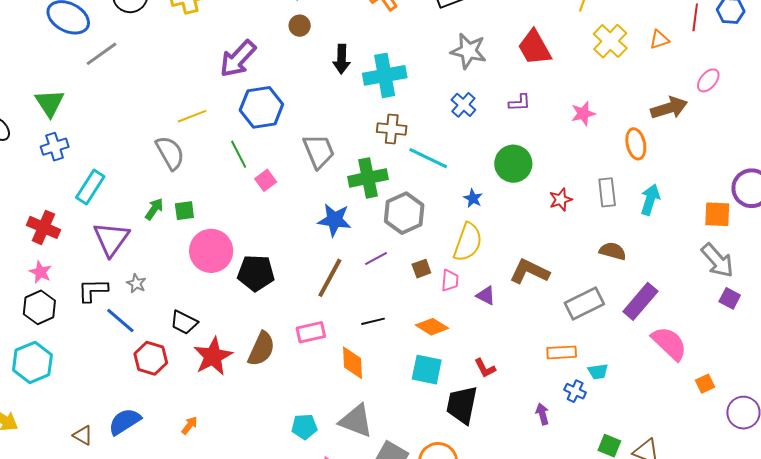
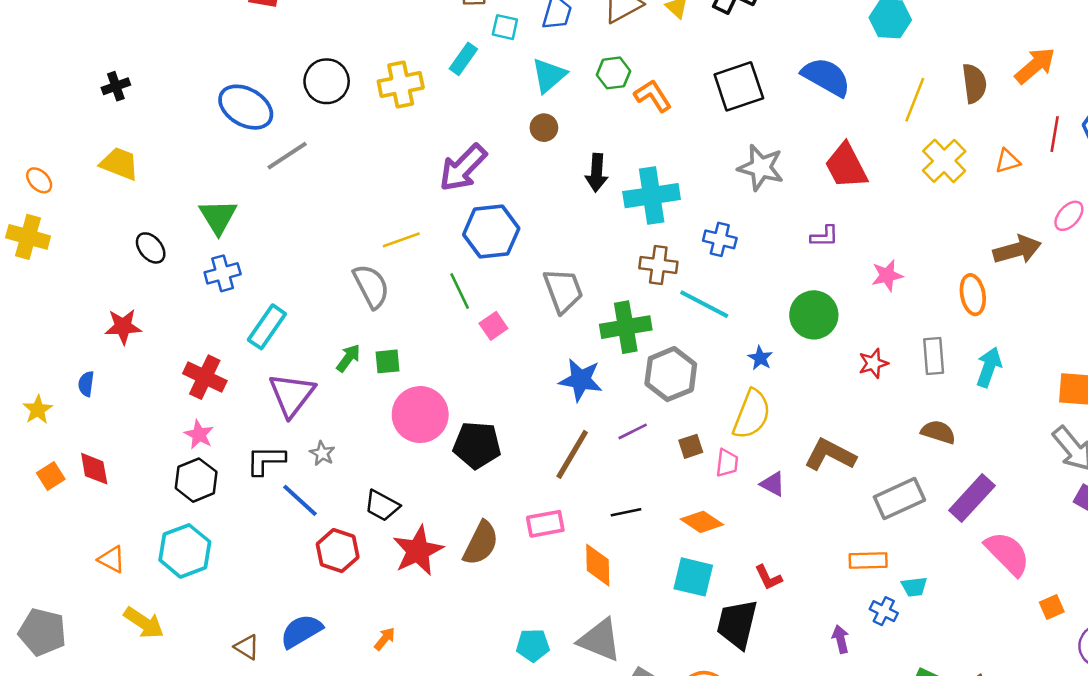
blue cross: (463, 105) -> (720, 239), moved, turned -30
pink star: (583, 114) -> (887, 275), moved

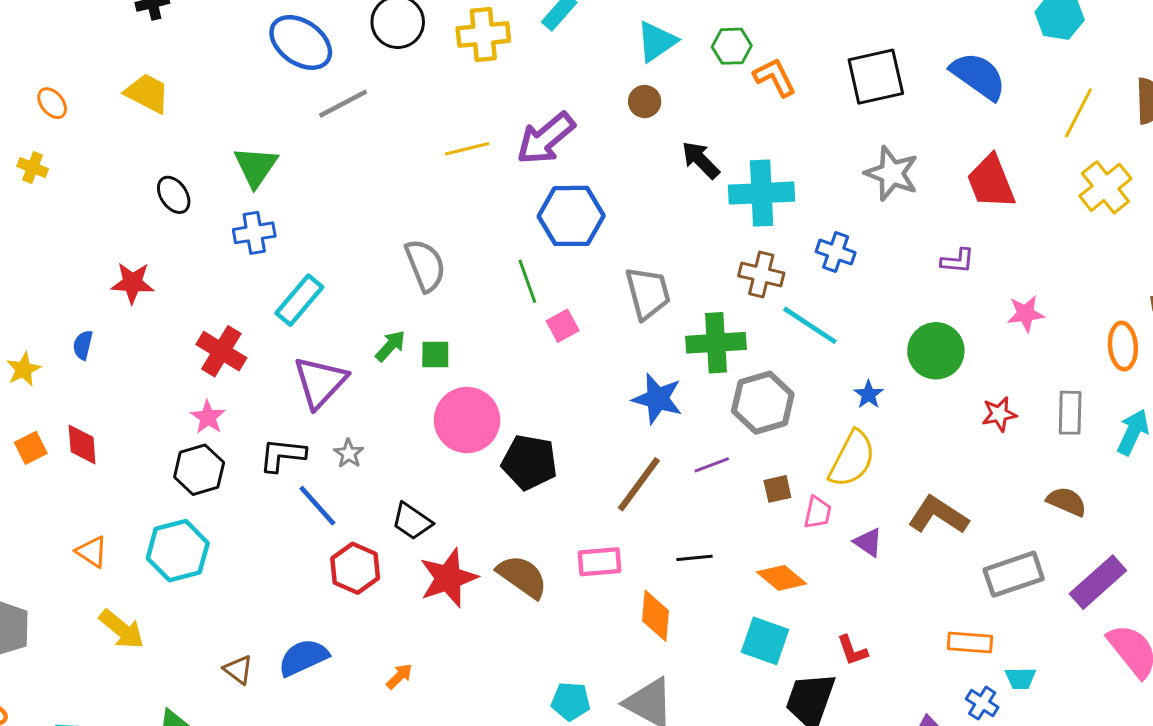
black arrow: (597, 173) -> (701, 160), turned 126
yellow cross: (28, 237) -> (33, 168), size x0.6
yellow line: (401, 240) -> (467, 149), moved
brown semicircle: (481, 543) -> (522, 577), turned -87

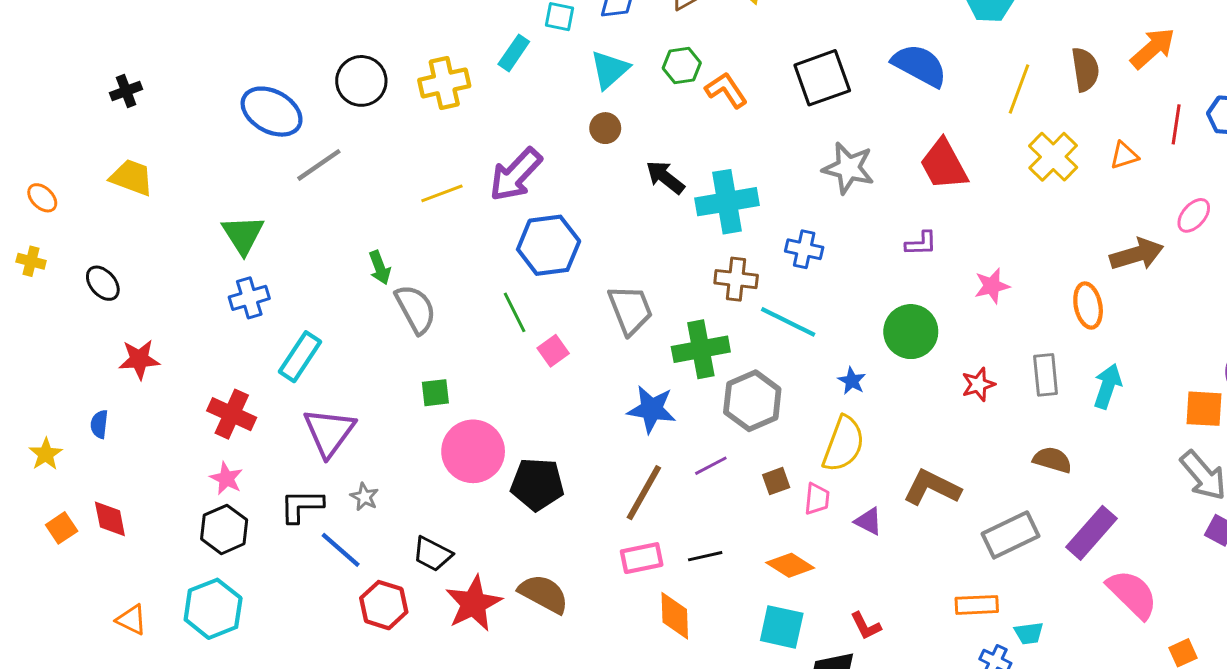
black ellipse: (174, 195) -> (103, 283), moved
green arrow: (390, 346) -> (380, 268), moved, turned 124
pink rectangle: (599, 562) -> (642, 558), moved

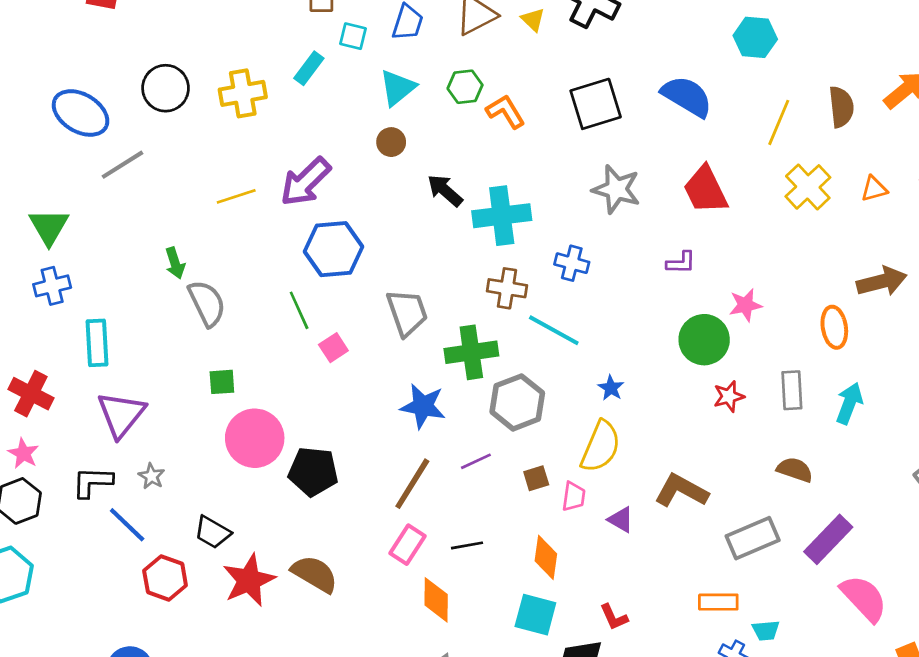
green circle: (911, 332) -> (704, 340), moved
cyan rectangle: (300, 357) -> (97, 343), turned -39
pink rectangle: (642, 558) -> (408, 545), turned -48
orange diamond: (790, 565) -> (546, 557), turned 63

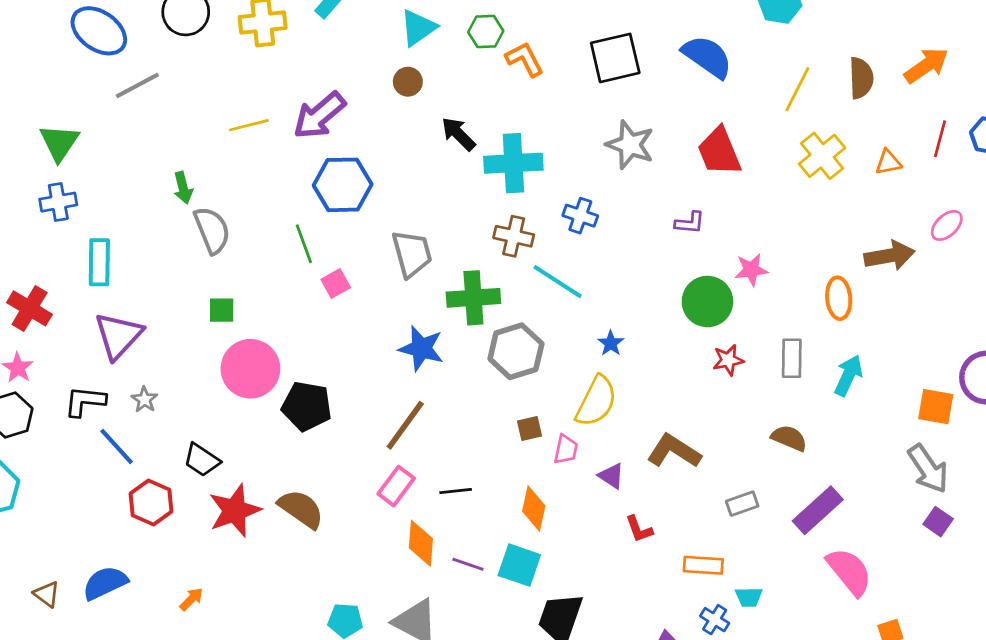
purple line: (476, 461) -> (468, 564), moved, turned 40
gray rectangle: (753, 538) -> (742, 504), size x0.6
red L-shape: (614, 617) -> (639, 529), moved

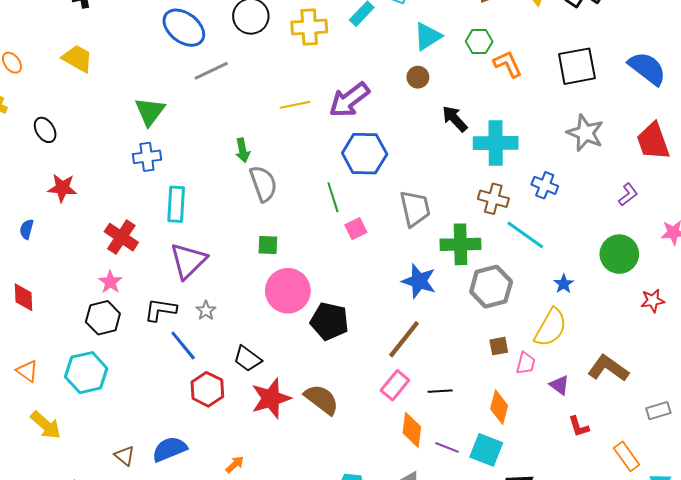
purple L-shape: (690, 223) -> (628, 195), turned -45
green circle: (707, 302) -> (619, 254), moved
orange rectangle: (703, 565) -> (627, 456), turned 48

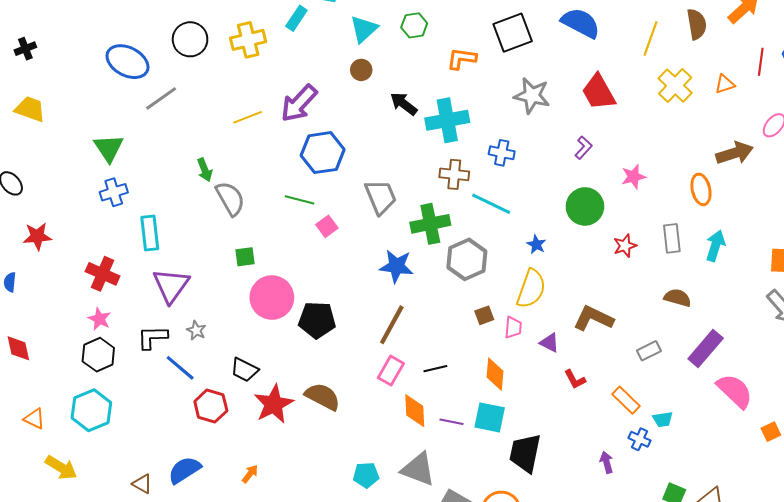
orange L-shape: (508, 64) -> (462, 59), moved, turned -48
green line: (333, 197) -> (300, 200), turned -48

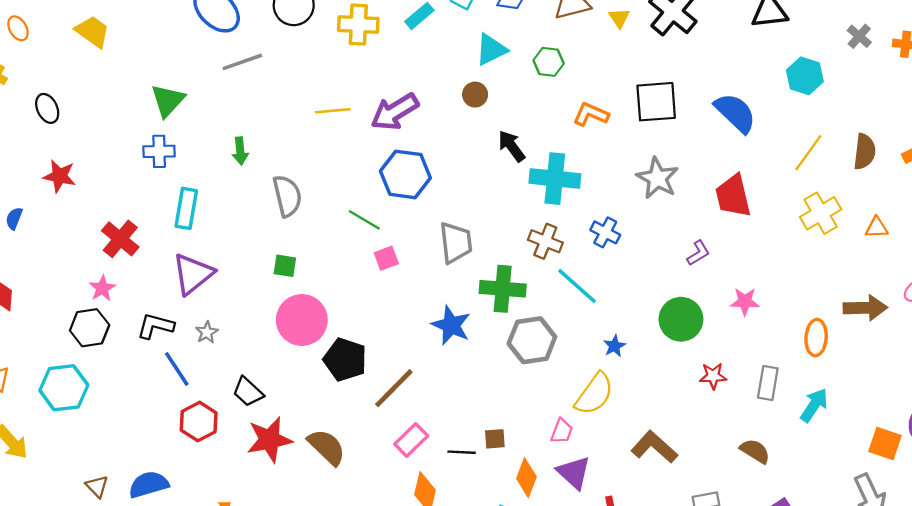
green arrow: (205, 170) -> (240, 151), moved
brown square: (484, 315) -> (495, 439), moved
brown line: (392, 325) -> (394, 388), moved
purple triangle: (549, 343) -> (574, 473), moved, size x1.5

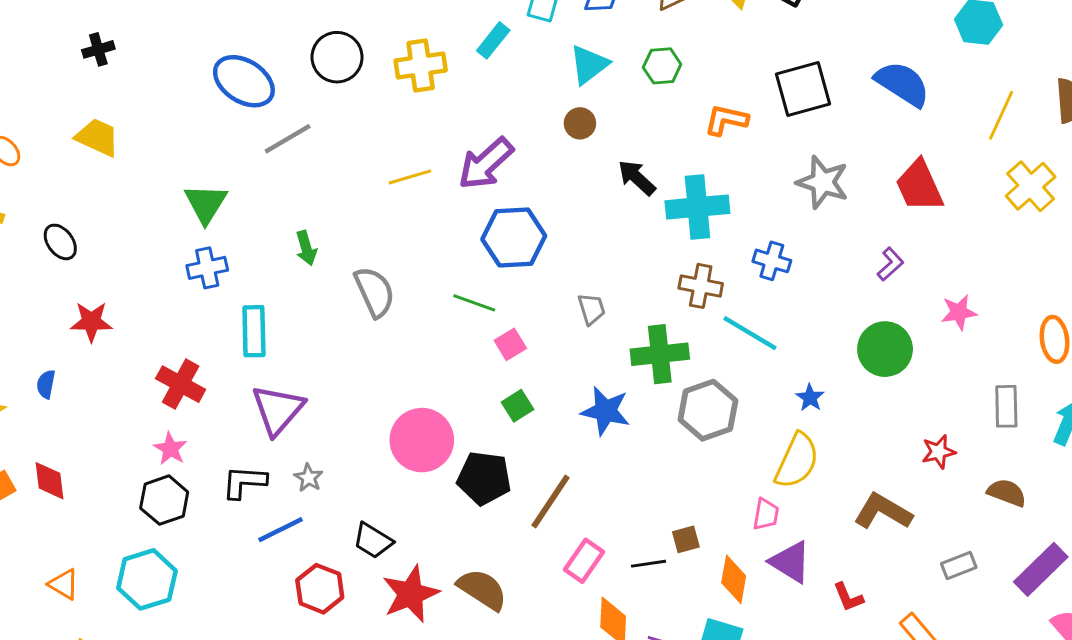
gray trapezoid: (456, 243) -> (591, 309), size x0.6
green square: (285, 266) -> (518, 406), moved, turned -30
blue line: (177, 369) -> (280, 530), turned -72
red star: (713, 376) -> (939, 452), moved

